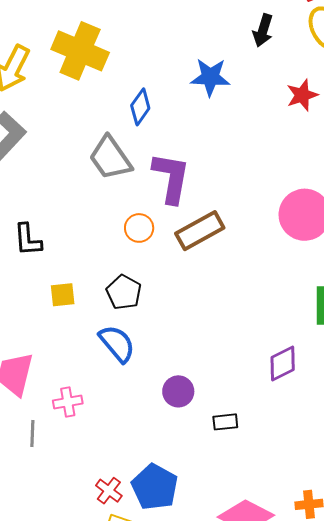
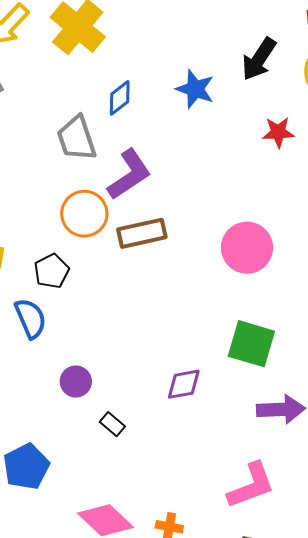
black arrow: (263, 30) -> (259, 59), size x1.4
purple L-shape: (171, 178) -> (129, 174), turned 30
orange circle: (139, 228) -> (84, 214), size x1.6
black rectangle: (225, 422) -> (112, 424), turned 30

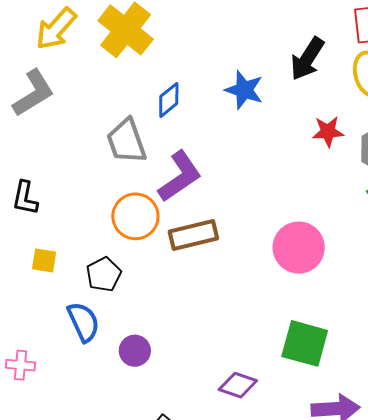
purple circle: (76, 382) -> (135, 351), moved
purple diamond: (184, 384) -> (238, 385), turned 30

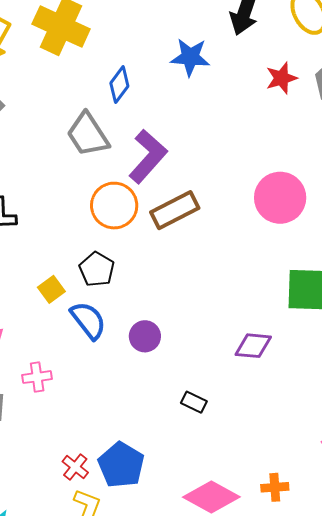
yellow square: (44, 260) -> (51, 289), moved, turned -32

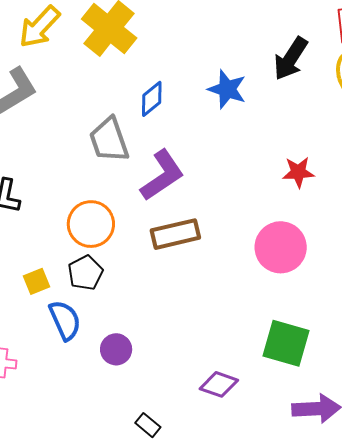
red star: (281, 78) -> (298, 172), moved
orange circle: (114, 206) -> (91, 224), moved

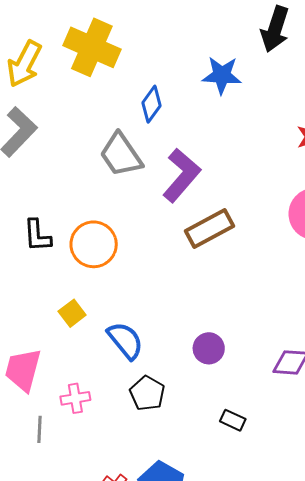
orange circle: (91, 224) -> (94, 244), moved
black pentagon: (85, 273) -> (147, 393), moved
yellow square: (37, 281) -> (72, 313), moved
purple circle: (116, 349) -> (209, 348), moved

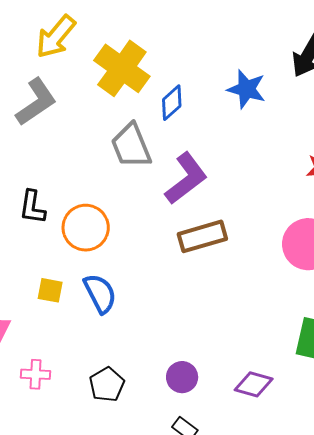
yellow cross: (92, 47) -> (122, 68), moved
yellow square: (72, 313) -> (50, 290), turned 36
blue semicircle: (125, 340) -> (100, 293), moved
purple circle: (209, 348) -> (182, 377), moved

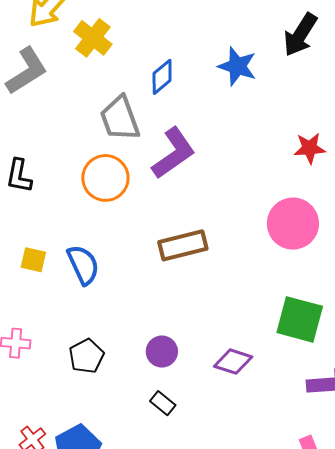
yellow cross: (122, 68) -> (93, 38), moved, size x0.7
orange circle: (86, 228) -> (105, 178), moved
brown rectangle: (202, 236) -> (183, 245), moved

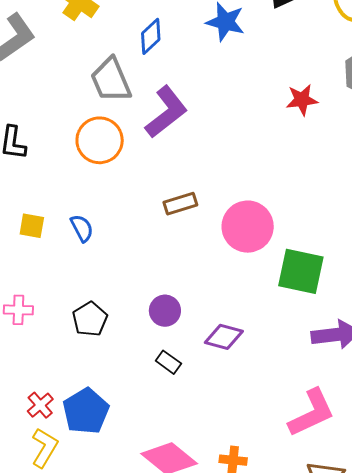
pink circle: (293, 224) -> (248, 227), moved
brown rectangle: (183, 245) -> (180, 204), size x0.7
blue semicircle: (83, 265) -> (82, 228), size x0.7
purple diamond: (233, 362) -> (224, 337), moved

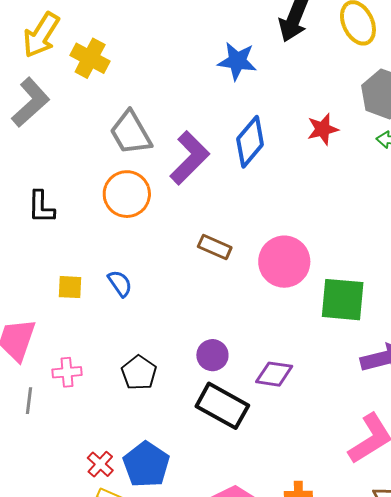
blue diamond: (151, 36) -> (250, 142), moved, size x1.4
brown rectangle: (180, 204) -> (215, 247), turned 48
black rectangle: (168, 362) -> (222, 406), size x2.0

